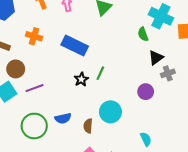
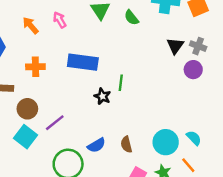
green semicircle: (143, 34) -> (131, 18), moved
gray cross: (168, 73) -> (198, 46), moved, turned -32
purple circle: (146, 92) -> (193, 70), moved
cyan circle: (110, 112) -> (166, 142), moved

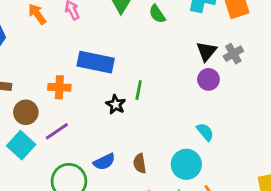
gray cross: (198, 46) -> (233, 54), turned 35
orange cross: (35, 67) -> (59, 87), moved
purple circle: (193, 70) -> (208, 79), moved
cyan semicircle: (194, 138) -> (205, 132), moved

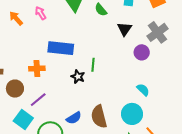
black triangle: (206, 51) -> (124, 29), moved
gray cross: (233, 54) -> (157, 32), size x1.5
cyan square: (21, 145) -> (23, 120), moved
brown semicircle: (140, 163) -> (99, 117), size x1.6

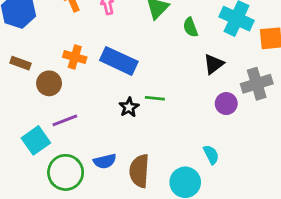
green line: (93, 65) -> (155, 98), turned 72
orange cross: (37, 68) -> (75, 57), moved
brown circle: (15, 89) -> (49, 83), moved

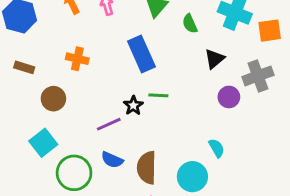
blue rectangle: (119, 61) -> (141, 54), moved, turned 44
brown circle: (49, 83) -> (53, 99), moved
purple line: (65, 120) -> (109, 124), moved
blue semicircle: (105, 161) -> (112, 160), turned 40

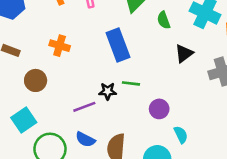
purple circle: (229, 97) -> (159, 109), moved
black star: (133, 105) -> (108, 91), turned 30

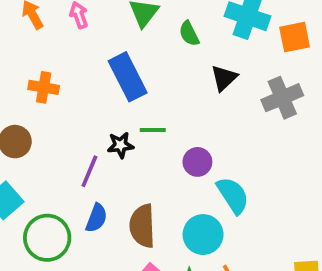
purple line: (84, 107) -> (89, 171), turned -40
cyan semicircle: (181, 135) -> (233, 195), size x1.5
blue semicircle: (85, 139) -> (96, 218), turned -90

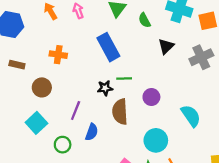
purple line: (89, 171) -> (76, 111), moved
cyan semicircle: (233, 195) -> (191, 116), moved
brown semicircle: (142, 226) -> (120, 112), moved
green circle: (47, 238) -> (63, 145), size x0.6

